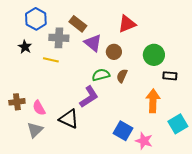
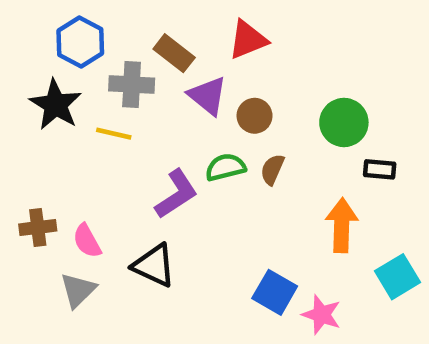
red triangle: (127, 24) -> (248, 40), moved
black star: (25, 47) -> (56, 105), size x1.6
purple L-shape: (89, 97) -> (176, 194), moved

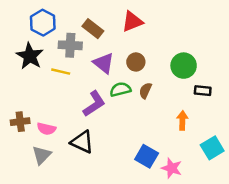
purple triangle: (208, 96) -> (104, 63), moved
orange arrow: (342, 225) -> (182, 120), size x0.7
pink semicircle: (87, 241) -> (46, 129), turned -48

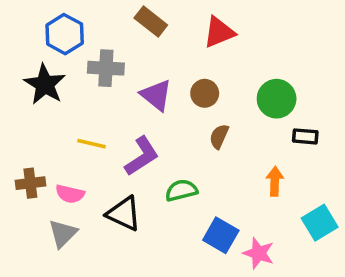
red triangle: (132, 21) -> (219, 32), moved
brown rectangle: (93, 29) -> (151, 21), moved
yellow line: (61, 72) -> (92, 144), moved
green semicircle: (120, 89) -> (181, 190), moved

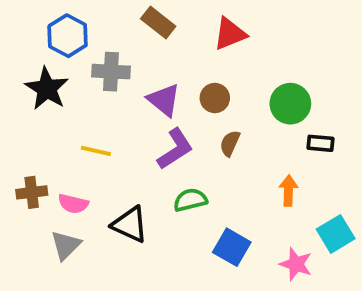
purple L-shape: (142, 156) -> (175, 149), moved
pink star: (259, 253) -> (296, 264), moved

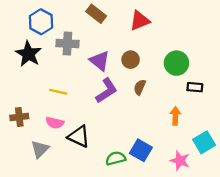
green semicircle: (190, 200) -> (116, 158), moved
pink semicircle: (73, 204) -> (55, 123), moved

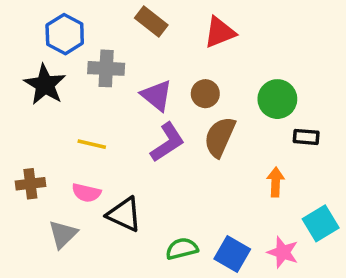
brown semicircle: (140, 87) -> (220, 137), size x1.6
blue square: (141, 150) -> (232, 254), moved

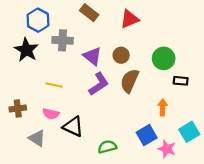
gray triangle: (63, 234) -> (37, 138), turned -42
blue square: (232, 254) -> (147, 135), moved, turned 30

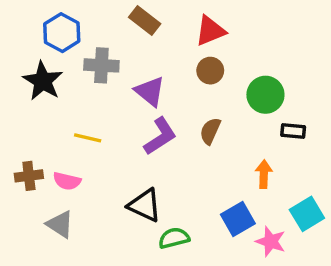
brown circle: (121, 55) -> (210, 71), moved
brown semicircle: (130, 81) -> (210, 131), size x0.7
pink semicircle: (51, 114) -> (67, 181), moved
black triangle: (73, 127) -> (145, 205), moved

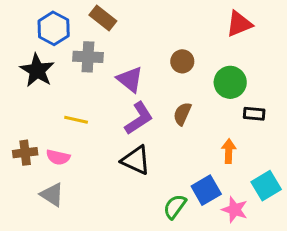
brown rectangle: (145, 20) -> (103, 18), moved
red triangle: (210, 31) -> (239, 24), moved
black triangle: (145, 205) -> (136, 160), moved
green semicircle: (174, 238) -> (175, 207), moved, turned -40

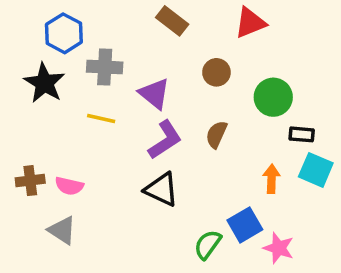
brown rectangle: (103, 18) -> (172, 21), moved
red triangle: (239, 24) -> (250, 23), moved
yellow line: (76, 120) -> (101, 118), moved
cyan square: (266, 186) -> (316, 170), moved, turned -36

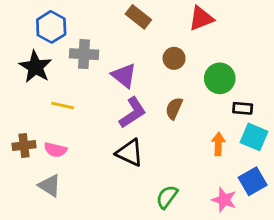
yellow line: (101, 118) -> (63, 105), moved
blue square: (245, 225) -> (253, 181), moved

